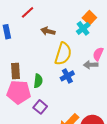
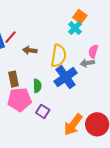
red line: (28, 12) -> (11, 37), moved
brown arrow: (48, 31) -> (30, 50), moved
blue cross: (67, 76) -> (66, 77), size x1.6

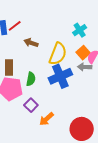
orange square: (80, 17) -> (83, 53), moved
orange arrow: (73, 125) -> (47, 119), moved, size x0.7

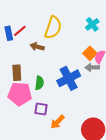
cyan cross: (80, 30) -> (92, 24), moved
yellow semicircle: (58, 54) -> (53, 28), moved
purple square: (31, 105) -> (41, 109), turned -32

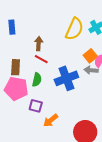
yellow semicircle: (53, 28) -> (74, 29), moved
red line: (20, 31) -> (41, 59), moved, turned 64
brown arrow: (37, 47) -> (39, 44), turned 72

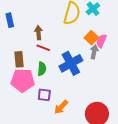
gray arrow: (91, 70) -> (94, 52), turned 104

